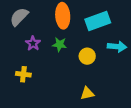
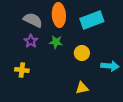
gray semicircle: (19, 17) -> (33, 20), moved, turned 72
cyan arrow: (117, 47) -> (110, 66), moved

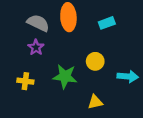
cyan rectangle: (92, 20) -> (107, 23), size x0.6
green star: (56, 42) -> (65, 76), moved, size x1.5

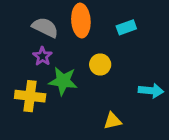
yellow circle: (95, 61) -> (100, 65), moved
green star: (65, 76) -> (63, 81), moved
yellow cross: (25, 81) -> (30, 96), size x1.5

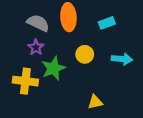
green star: (63, 81) -> (53, 68), turned -30
cyan arrow: (151, 91) -> (122, 59), moved

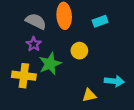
cyan arrow: (122, 59) -> (114, 81), moved

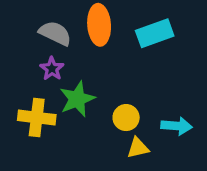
cyan rectangle: (100, 21) -> (155, 33), size x1.5
yellow circle: (79, 51) -> (126, 118), moved

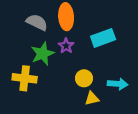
cyan rectangle: (155, 33) -> (103, 38), moved
purple star: (52, 69) -> (66, 46), moved
green star: (77, 99) -> (43, 54), moved

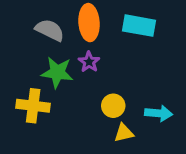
cyan rectangle: (103, 38) -> (139, 26), moved, turned 30
green star: (43, 54) -> (57, 72), turned 30

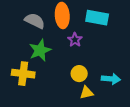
purple star: (89, 62) -> (75, 40), moved
green star: (57, 72) -> (40, 50), turned -30

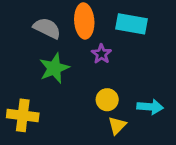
yellow cross: (23, 74) -> (23, 115), moved
yellow triangle: (87, 93) -> (117, 125), turned -32

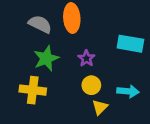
cyan rectangle: (131, 24) -> (130, 44), moved
purple star: (101, 54) -> (86, 58), moved
yellow cross: (23, 115) -> (33, 90), moved

